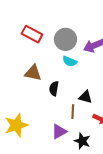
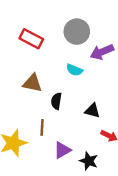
gray circle: (65, 39) -> (77, 32), moved
brown line: (73, 112) -> (42, 127), moved

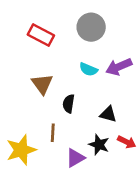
purple arrow: (102, 52) -> (119, 67), moved
brown triangle: (32, 83) -> (42, 84), turned 42
black star: (89, 161) -> (99, 145), moved

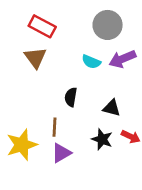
gray circle: (91, 27) -> (108, 25), moved
brown triangle: (42, 84) -> (35, 58), moved
purple triangle: (75, 158) -> (61, 153), moved

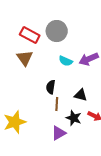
gray circle: (108, 25) -> (57, 31), moved
brown line: (54, 127) -> (57, 104), moved
purple triangle: (61, 153) -> (59, 133), moved

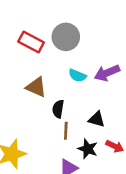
brown triangle: (25, 58) -> (36, 87), moved, turned -30

